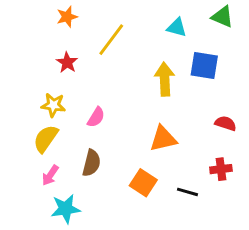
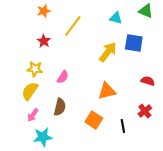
yellow arrow: (165, 79) -> (108, 52), turned 40
red cross: (221, 169) -> (145, 111), turned -32
black line: (187, 192) -> (123, 126), turned 64

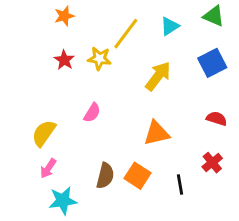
cyan triangle: (116, 18) -> (170, 26), turned -48
yellow line: (73, 26) -> (126, 34), moved
blue square: (134, 43) -> (212, 63), moved, turned -36
yellow star: (35, 69) -> (99, 58), moved
brown semicircle: (60, 107) -> (105, 176), moved

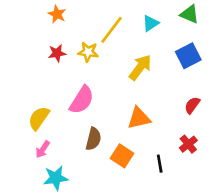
orange star: (64, 16) -> (57, 14), turned -30
red star: (64, 60) -> (57, 53), turned 30
pink semicircle: (92, 113) -> (82, 100), size x1.6
red semicircle: (217, 119) -> (192, 105), turned -72
brown semicircle: (105, 176) -> (93, 139), moved

